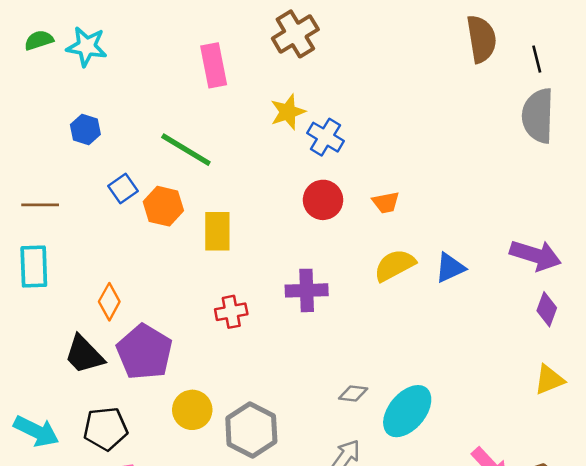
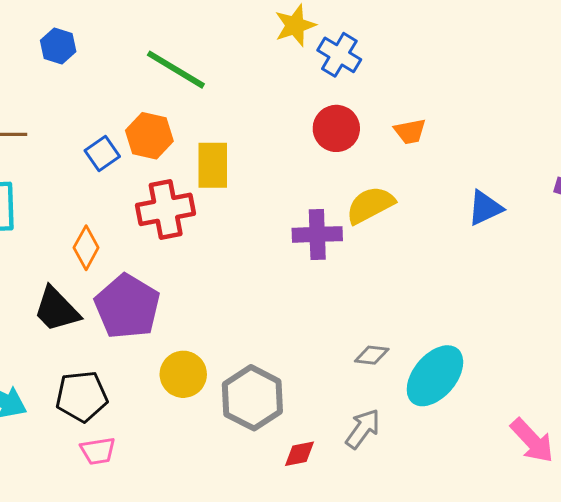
blue square: (123, 189) -> (102, 153), moved
yellow semicircle: (395, 265) -> (370, 205), moved
red cross: (231, 312) -> (166, 209), moved, size x1.5

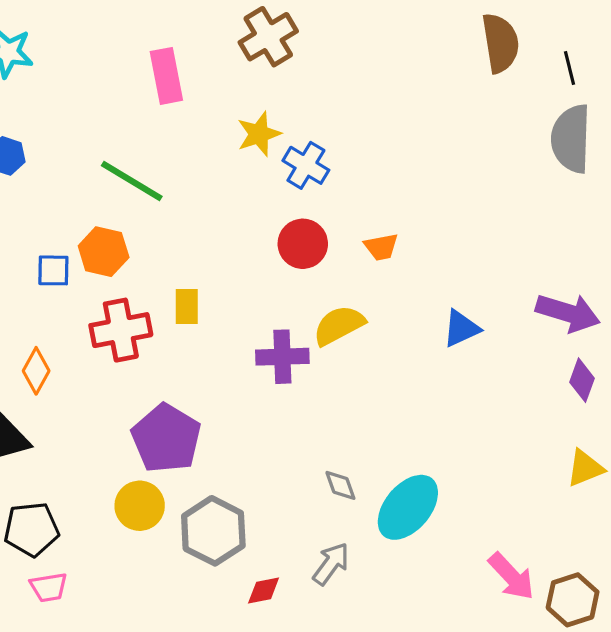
blue square: (102, 153) -> (53, 270), turned 36
yellow rectangle: (213, 165) -> (187, 307), moved, size x0.7
purple pentagon: (127, 307) -> (166, 438), moved
gray diamond: (372, 355) -> (340, 485), turned 64

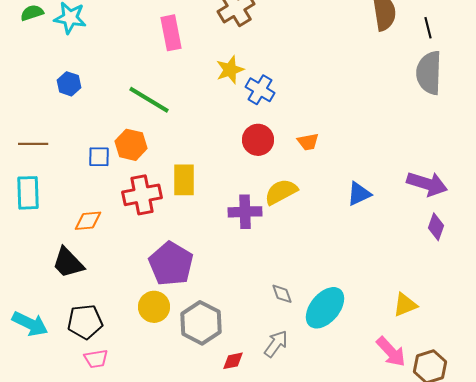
yellow rectangle: (187, 307) -> (184, 180), size x1.4
orange diamond: (36, 371) -> (88, 221), turned 56
yellow triangle: (585, 468) -> (405, 305), moved

